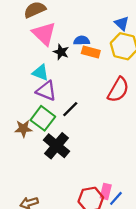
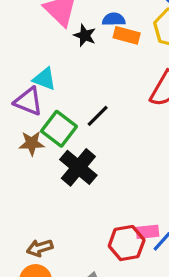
cyan triangle: (41, 73) -> (45, 79), moved
purple triangle: (46, 91) -> (28, 101), moved
pink rectangle: (106, 191) -> (148, 232), turned 70

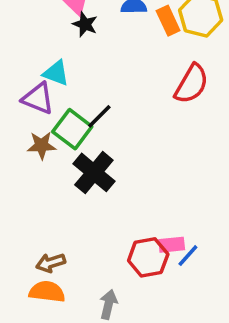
black star: (85, 35) -> (85, 24), moved
orange rectangle: (127, 35) -> (168, 21), moved, turned 50
black line: (98, 116) -> (99, 116), moved

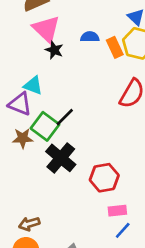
blue line: (188, 256) -> (123, 230), moved
red hexagon: (148, 257) -> (104, 178), moved

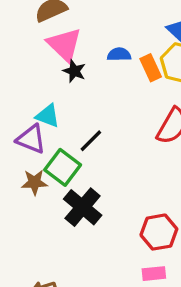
black line: (65, 117) -> (91, 141), moved
red hexagon: (104, 178) -> (159, 232), moved

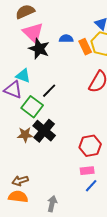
black star: (74, 71) -> (39, 49), size x1.5
brown star: (34, 182) -> (25, 135), moved

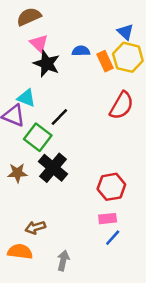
pink triangle: (33, 33) -> (39, 43), size x0.7
brown star: (25, 135) -> (17, 173), moved
brown arrow: (20, 181) -> (35, 227), moved

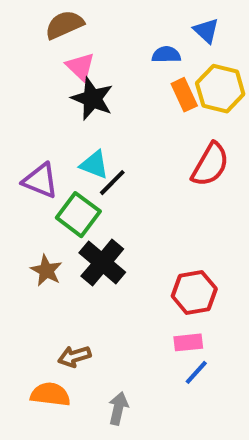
blue triangle: (125, 32) -> (206, 31), moved
blue semicircle: (81, 51) -> (166, 55), moved
cyan triangle: (26, 98) -> (94, 165), moved
brown star: (17, 173) -> (46, 271), turned 30

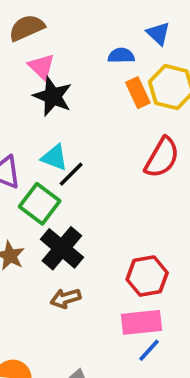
pink rectangle: (188, 342) -> (142, 322), size x1.5
brown arrow: (74, 356) -> (66, 298), moved

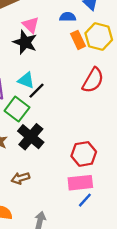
pink triangle: (42, 67) -> (31, 25), moved
brown arrow: (66, 298) -> (20, 178), moved

